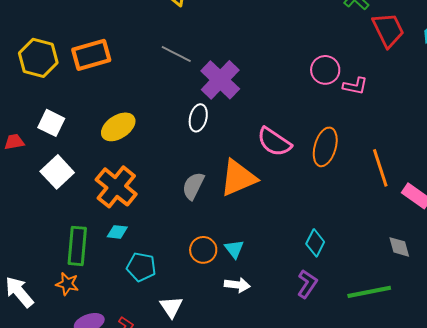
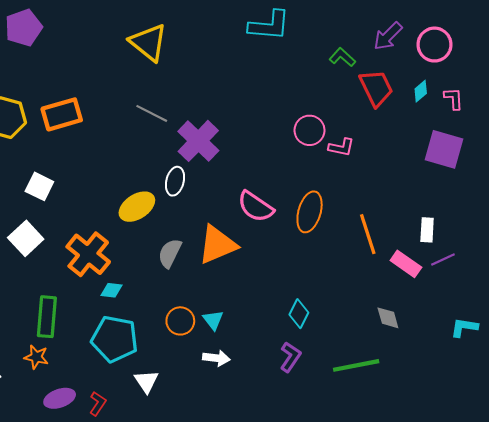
white square: (51, 123) -> (39, 186), moved
yellow ellipse: (118, 127) -> (137, 207), moved
cyan diamond: (117, 232) -> (111, 290), moved
cyan pentagon: (141, 267) -> (115, 339), size x1.5

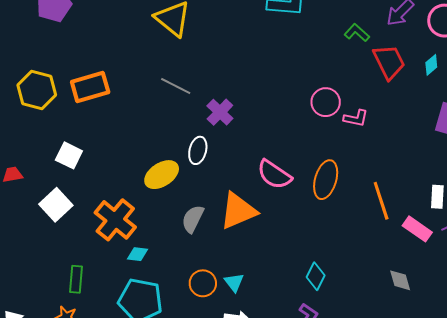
purple cross: (198, 141) -> (220, 112), size x0.7
green rectangle: (47, 317) -> (76, 279), size x0.7

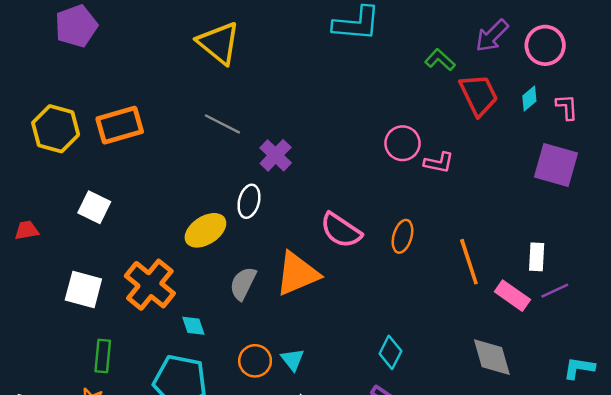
orange ellipse: (326, 180) -> (402, 236), size x0.7
white square: (56, 205) -> (83, 290), moved, turned -32
cyan diamond: (137, 254) -> (193, 326), moved, turned 65
gray diamond: (400, 280) -> (492, 357), size x1.5

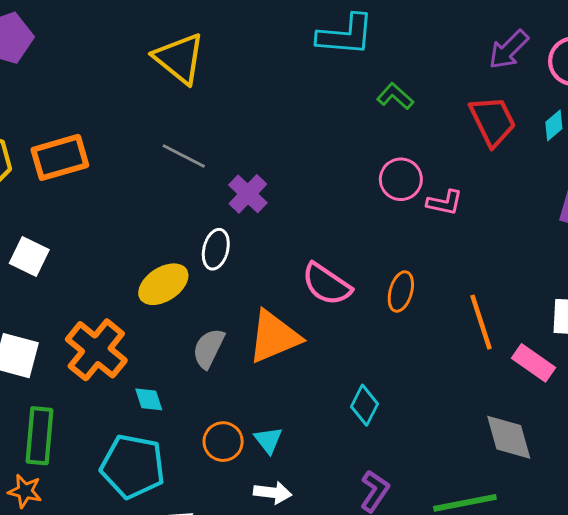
green L-shape: (440, 60) -> (395, 96), moved
cyan diamond: (390, 352) -> (364, 405), moved
green rectangle: (103, 356) -> (39, 436), size x1.4

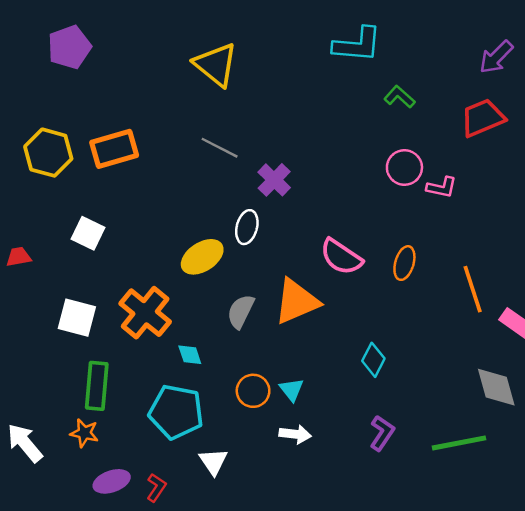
red trapezoid: (493, 121) -> (483, 118), turned -87

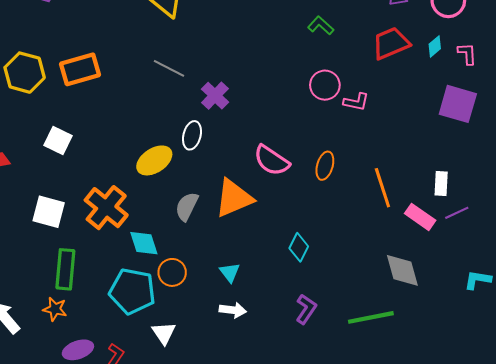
cyan diamond: (190, 355) -> (144, 243), size x1.4
orange circle: (253, 391) -> (172, 272), moved

